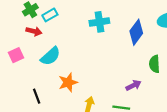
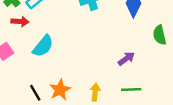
orange star: (68, 82) -> (60, 90), moved
purple arrow: (133, 85) -> (126, 59), moved

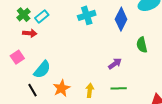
cyan semicircle: (43, 46) -> (42, 69), moved
black line: (35, 93) -> (33, 90), moved

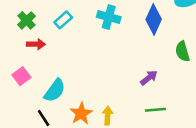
cyan cross: (87, 15) -> (109, 17), turned 36
cyan rectangle: (42, 16) -> (63, 20), moved
yellow arrow: (90, 90) -> (108, 116), moved

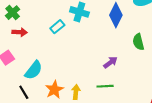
cyan rectangle: (63, 20) -> (57, 27), moved
green line: (155, 110) -> (105, 86), moved

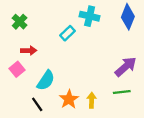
red arrow: (20, 32) -> (29, 51), moved
purple arrow: (110, 62) -> (126, 67), size x1.5

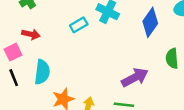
cyan semicircle: (46, 80) -> (42, 72), turned -40
black line: (37, 104) -> (14, 78), moved

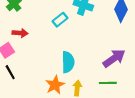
cyan semicircle: (42, 72) -> (68, 62), moved

